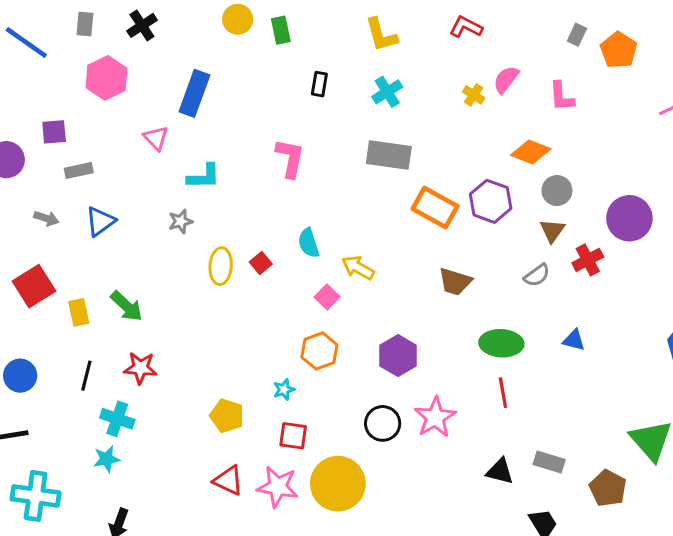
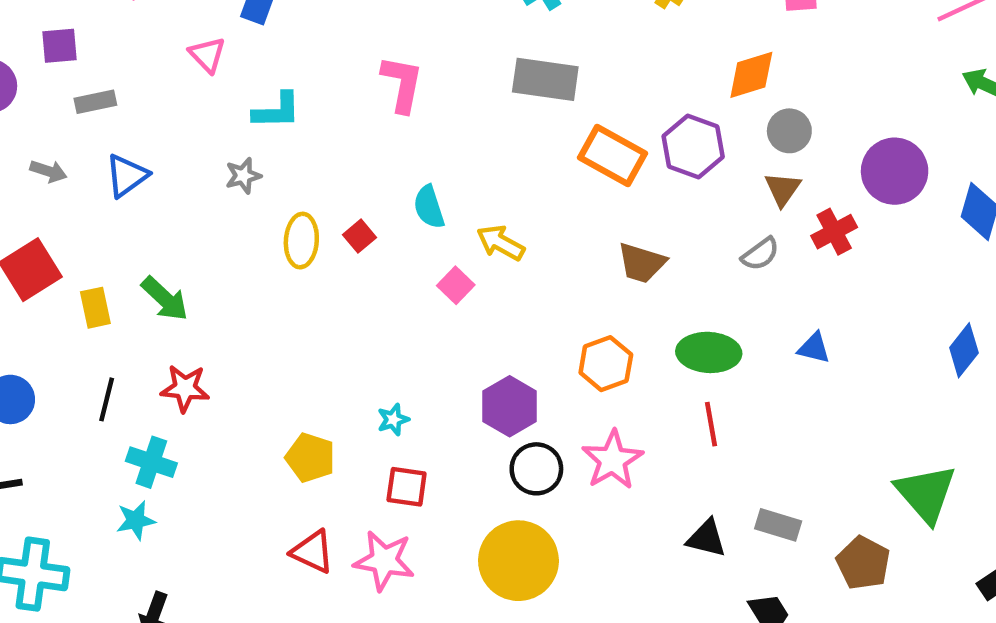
orange diamond: (531, 152) -> (751, 75), turned -39
orange hexagon: (319, 351) -> (606, 364), moved
purple hexagon: (398, 356) -> (510, 406), moved
yellow circle: (338, 484) -> (518, 561), moved

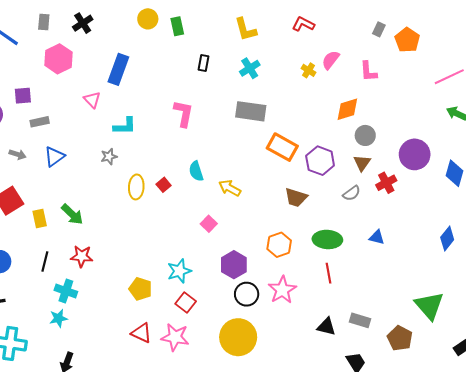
purple hexagon: (693, 147) -> (320, 161), moved
pink square: (456, 285) -> (209, 224), moved
cyan star: (393, 420) -> (179, 271), size x1.6
red square: (407, 487) -> (186, 303), turned 30

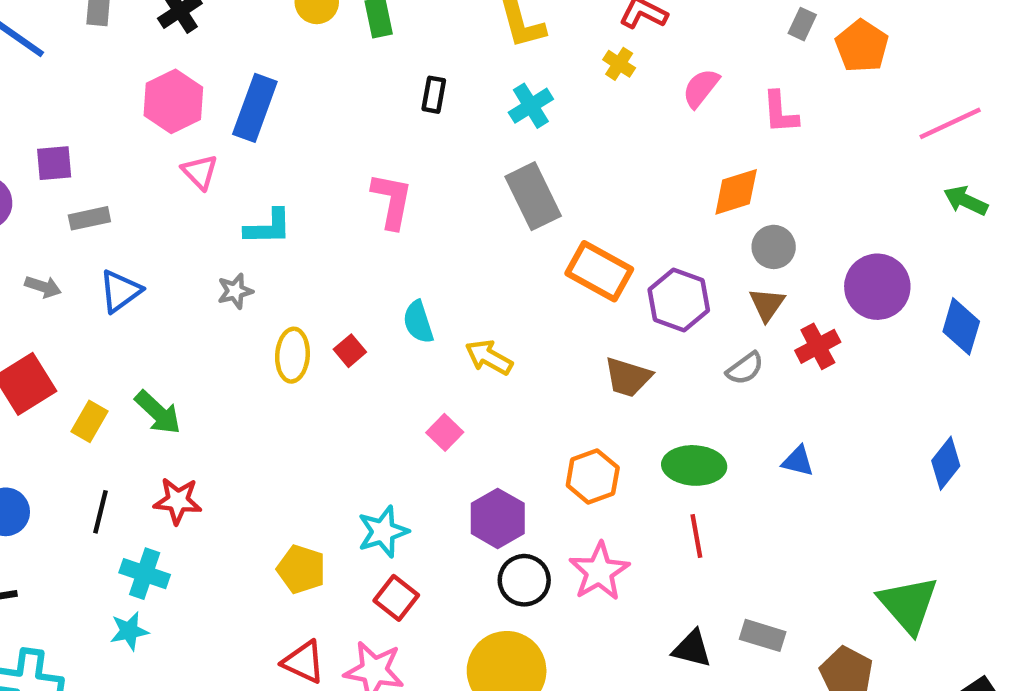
pink hexagon: (59, 59) -> (173, 101), moved
yellow cross: (309, 70) -> (619, 64), moved
gray rectangle: (251, 111) -> (533, 196), turned 56
yellow rectangle: (40, 218) -> (89, 421), turned 42

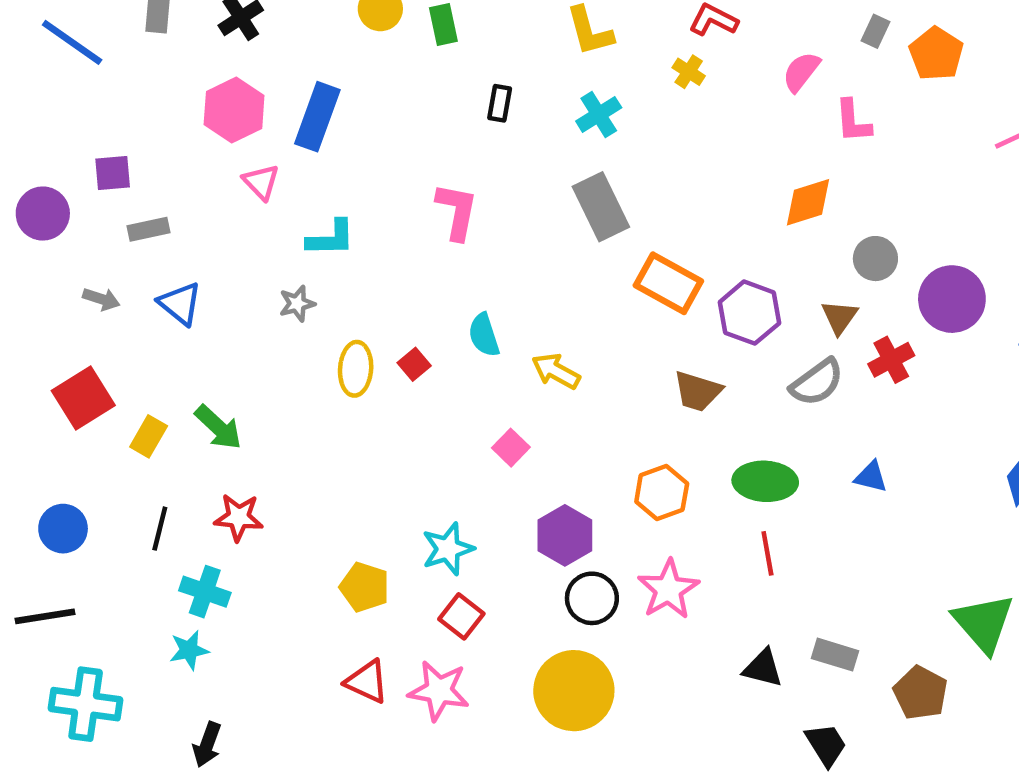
pink semicircle: (701, 88) -> (801, 72), moved
gray circle: (774, 247) -> (875, 259), moved
blue triangle: (120, 291) -> (180, 304), turned -45
gray semicircle: (745, 368) -> (817, 382), size x1.4

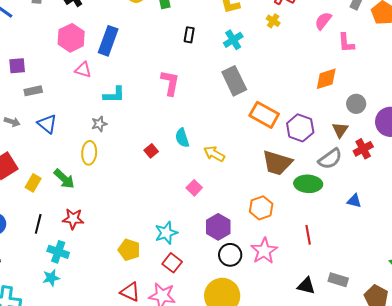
pink triangle: (261, 182) -> (83, 70), turned -30
yellow ellipse: (356, 369) -> (89, 153), moved
brown trapezoid: (698, 391) -> (277, 163), size x1.4
green ellipse: (765, 481) -> (308, 184), moved

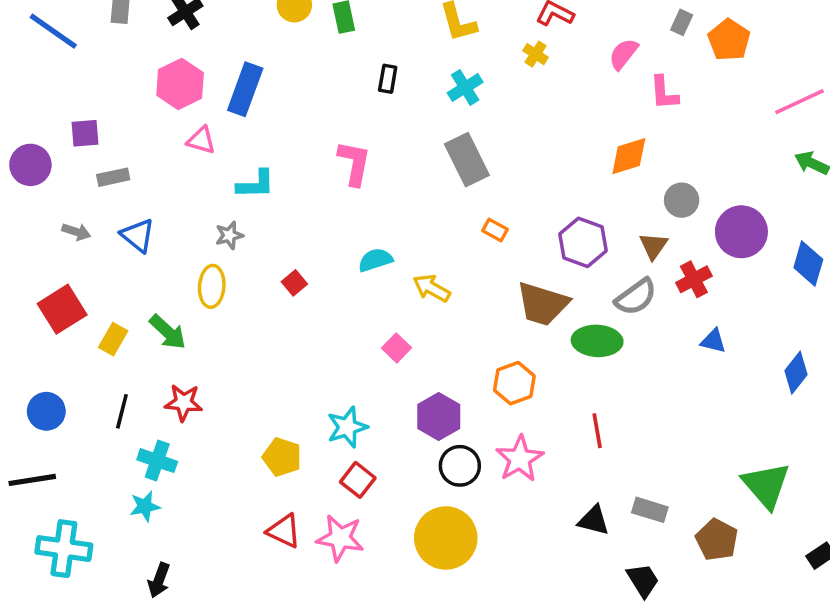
orange rectangle: (264, 115) -> (495, 230), moved, size x0.5
cyan semicircle: (182, 138) -> (375, 260), turned 90
red square: (151, 151) -> (294, 283), moved
blue triangle: (354, 201) -> (713, 341), moved

